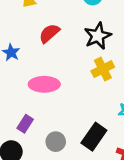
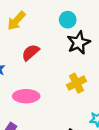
black star: (98, 36) -> (79, 43), moved

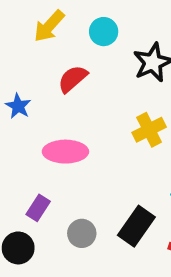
cyan circle: (68, 20) -> (104, 32), moved

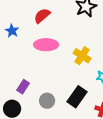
yellow cross: (149, 130) -> (82, 56), moved, turned -30
pink ellipse: (65, 152) -> (46, 45), moved

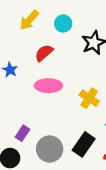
gray circle: (47, 101) -> (50, 149), size x1.5

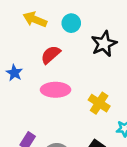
yellow arrow: (29, 20) -> (35, 19), turned 70

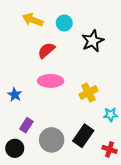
blue star: (14, 73) -> (15, 95), moved
yellow cross: (99, 103) -> (88, 92), turned 30

